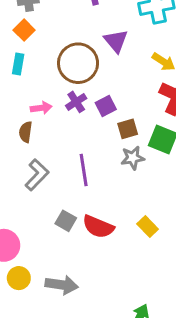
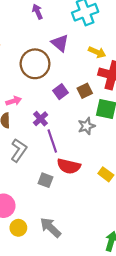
purple cross: (76, 102) -> (41, 119), moved
brown square: (128, 129) -> (85, 91), moved
red semicircle: (98, 227) -> (69, 166), moved
gray arrow: (62, 285) -> (50, 227), turned -135

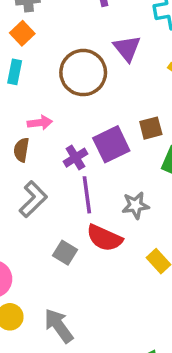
purple square: (60, 92) -> (111, 144), moved, size x1.5
gray star: (86, 126) -> (135, 205), moved

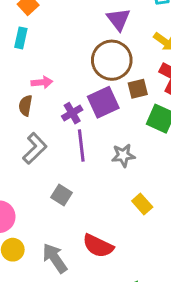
brown circle: (83, 73) -> (112, 60), moved
red semicircle: (104, 238) -> (98, 246), moved

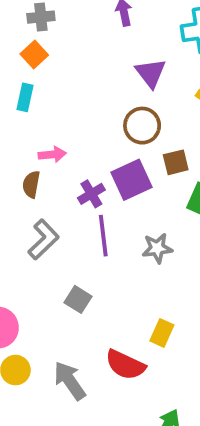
brown circle: (112, 60) -> (142, 126), size x0.7
yellow rectangle: (142, 204) -> (162, 333), moved, turned 66

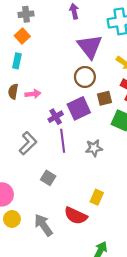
purple triangle: (151, 73) -> (90, 46), size x1.4
brown semicircle: (31, 184) -> (13, 91), moved

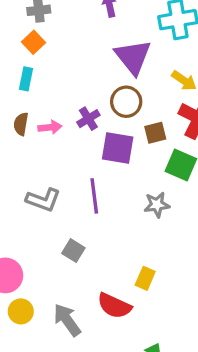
purple square: (79, 108) -> (118, 148), turned 35
purple cross: (56, 117) -> (88, 119), moved
gray L-shape: (28, 143) -> (43, 200), turned 65
gray star: (94, 148) -> (157, 205), moved

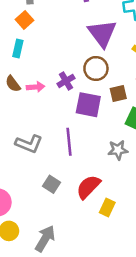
brown semicircle: (21, 124) -> (13, 84), turned -48
red semicircle: (114, 306) -> (88, 187), moved, turned 108
gray arrow: (67, 320) -> (45, 239), turned 64

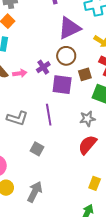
purple triangle: (102, 33) -> (69, 28), turned 45
red semicircle: (88, 187) -> (87, 145), moved
yellow rectangle: (107, 207) -> (95, 183), moved

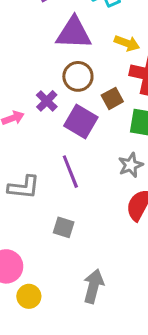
purple triangle: (69, 28) -> (74, 33), turned 40
purple square: (62, 85) -> (81, 122), turned 35
gray arrow: (35, 192) -> (93, 286), moved

